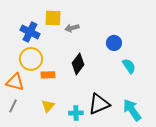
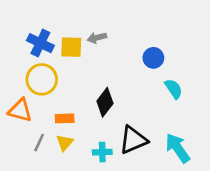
yellow square: (53, 18) -> (71, 47), moved
black diamond: (78, 64) -> (105, 102), moved
orange rectangle: (48, 75) -> (65, 118), moved
gray line: (13, 106) -> (39, 143), moved

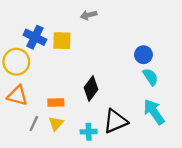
gray arrow: (97, 38) -> (89, 15), moved
blue circle: (153, 58) -> (143, 55), moved
yellow circle: (42, 79) -> (16, 62), moved
cyan arrow: (178, 148) -> (154, 112), moved

